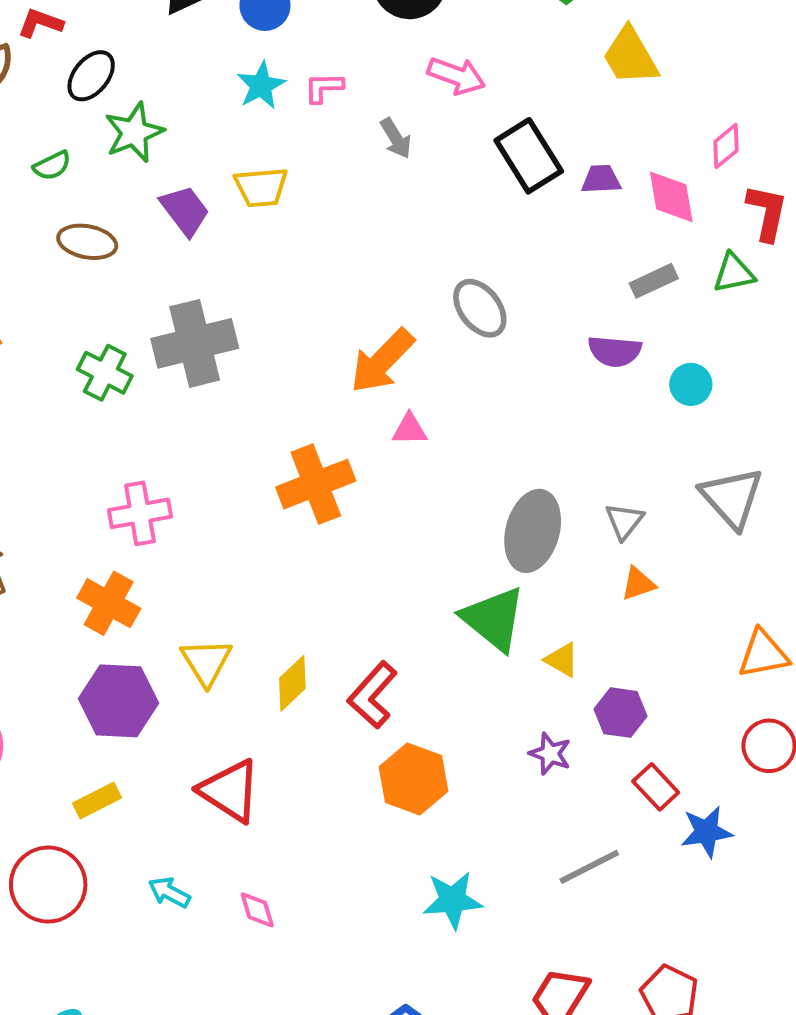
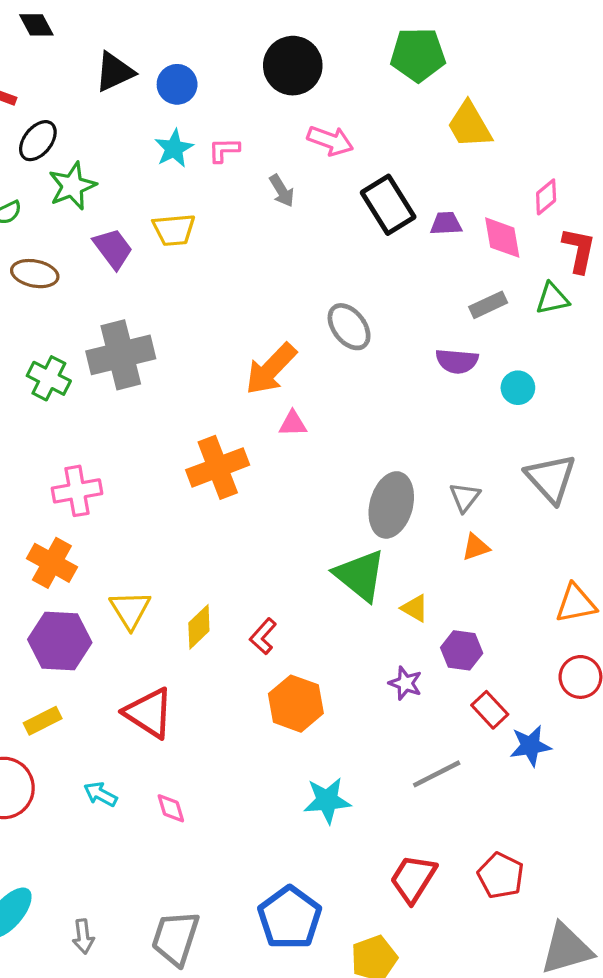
red L-shape: (372, 695) -> (263, 636), size x0.7

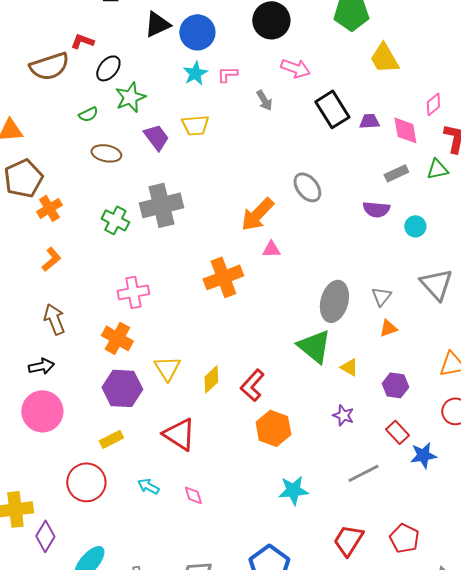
blue circle: (177, 84) -> (197, 32), size x1.4
red L-shape: (263, 636) -> (252, 385), size x1.4
purple hexagon: (462, 650) -> (395, 385), moved

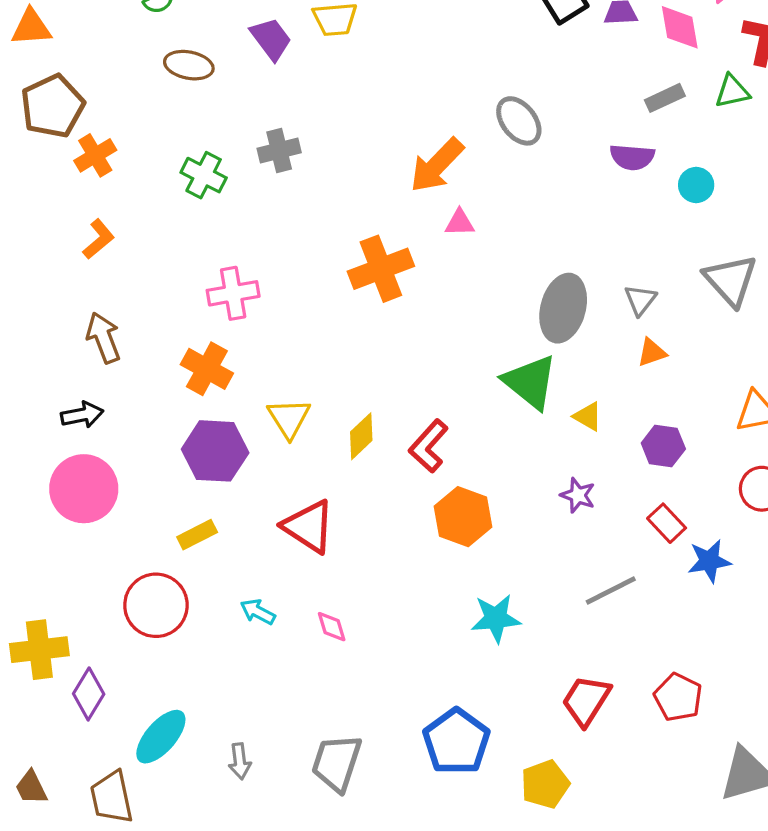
gray cross: (161, 205) -> (279, 150), size x0.6

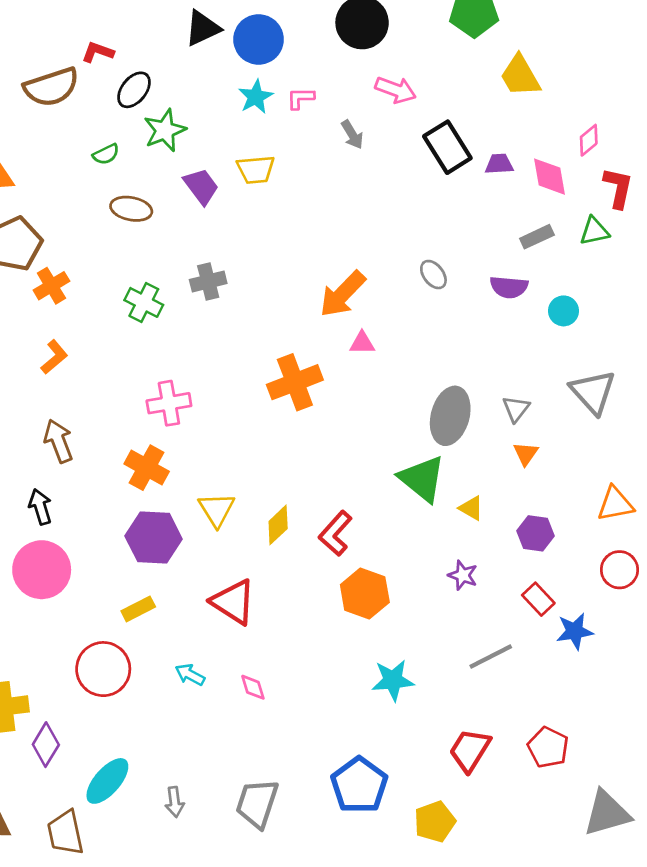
gray ellipse: (519, 121) -> (433, 275), moved, size x0.7
orange triangle: (652, 352) -> (526, 454), turned -36
black arrow: (82, 415) -> (40, 507), turned -96

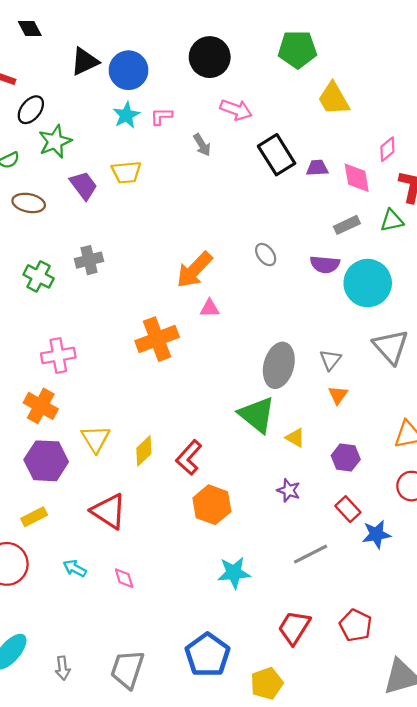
cyan circle: (564, 311) -> (368, 283), size x2.0

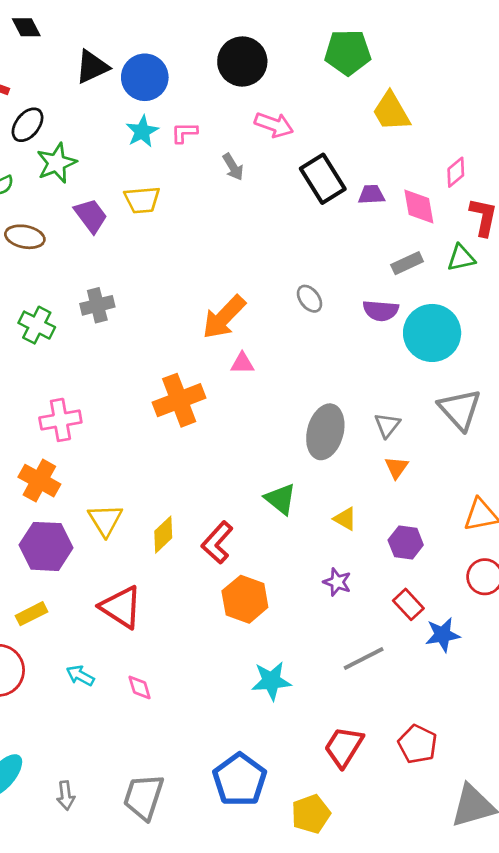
green triangle: (257, 415) -> (281, 499), moved, size x0.7

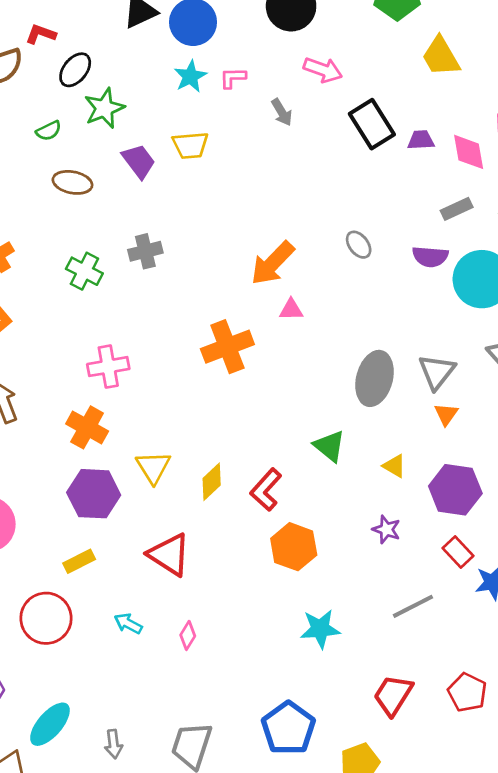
gray triangle: (387, 425) -> (437, 372), size x1.4
purple hexagon: (406, 542) -> (455, 490), size x1.5
pink diamond: (140, 687) -> (188, 635), turned 48

